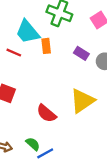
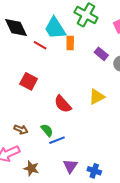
yellow triangle: (82, 101) -> (97, 97), size x0.7

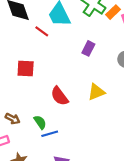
orange rectangle: (70, 43) -> (113, 12), moved, turned 40
purple rectangle: (101, 54) -> (88, 48), moved, turned 72
red square: (29, 81) -> (26, 68), turned -30

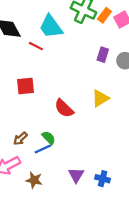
purple rectangle: (88, 48) -> (103, 55), moved
brown arrow: (13, 119) -> (20, 139), turned 120
blue line: (50, 134) -> (43, 149), moved

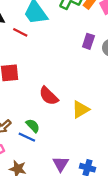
yellow triangle: (100, 98) -> (80, 109), moved
blue line: (43, 149) -> (27, 137), turned 49

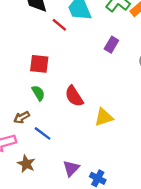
purple rectangle: (88, 41) -> (111, 45), moved
green semicircle: (33, 126) -> (38, 93), moved

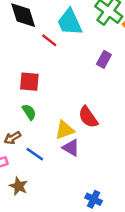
red semicircle: (74, 96) -> (88, 117), moved
yellow triangle: (104, 117) -> (65, 130), moved
purple triangle: (71, 168) -> (71, 148), moved, turned -42

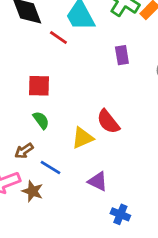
purple rectangle: (104, 59) -> (122, 55), turned -35
purple triangle: (71, 148) -> (98, 181), moved
brown star: (19, 186) -> (33, 191), moved

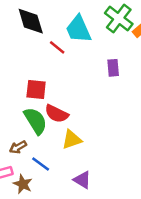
green semicircle: (41, 120) -> (35, 121), size x1.6
red semicircle: (108, 122) -> (57, 114), moved, turned -30

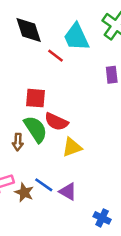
brown arrow: (18, 147) -> (18, 142), moved, turned -56
blue line: (41, 164) -> (44, 185), moved
purple triangle: (82, 180) -> (68, 191), moved

